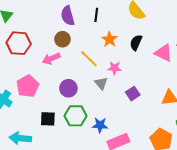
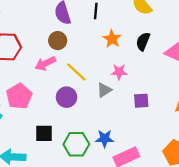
yellow line: (89, 59) -> (76, 72), moved
gray triangle: (101, 83) -> (104, 90), turned 40
purple square: (133, 94) -> (141, 101), turned 32
green hexagon: (75, 116) -> (76, 144), moved

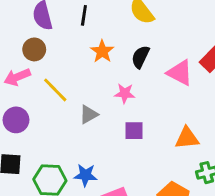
pink star: (119, 72) -> (125, 93), moved
purple circle: (67, 97) -> (16, 120), moved

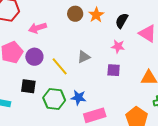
brown circle: (34, 49) -> (75, 14), moved
yellow line: (55, 90) -> (60, 66), moved
pink star: (125, 93) -> (118, 46), moved

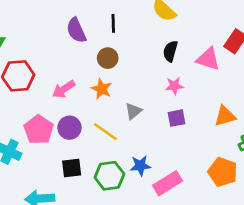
orange star: (96, 15) -> (102, 89), moved

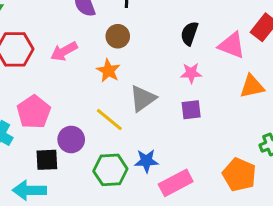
pink arrow: (64, 89) -> (64, 51), moved
gray triangle: (133, 111) -> (143, 98), size x1.4
orange triangle: (225, 116) -> (252, 86), moved
purple circle: (70, 128) -> (71, 139), moved
black square: (72, 168) -> (47, 160), moved

